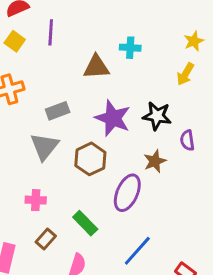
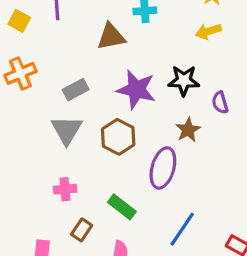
yellow arrow: (185, 74) -> (208, 31), turned 50

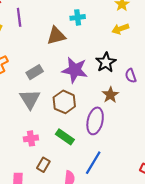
black star: (184, 81) -> (106, 62), turned -30
green rectangle: (122, 207) -> (65, 137), moved
blue line: (182, 229) -> (93, 163), moved

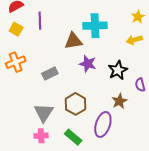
cyan cross: (78, 17) -> (95, 26), size x1.6
purple star: (75, 70) -> (88, 64), moved, size x0.7
gray triangle: (30, 99) -> (44, 113), moved

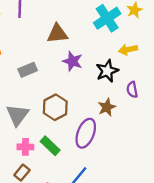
cyan cross: (95, 26) -> (107, 18), moved, turned -35
yellow arrow: (134, 40) -> (128, 50), moved
pink cross: (41, 136) -> (25, 147), moved

